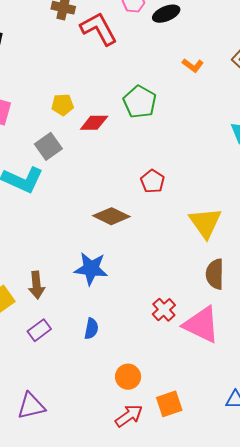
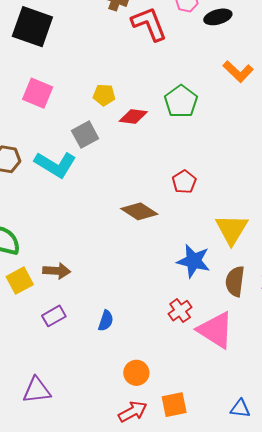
orange L-shape: (193, 65) -> (238, 72), size x1.4
blue star: (91, 269) -> (194, 261), moved
brown arrow: (37, 285) -> (57, 271), turned -88

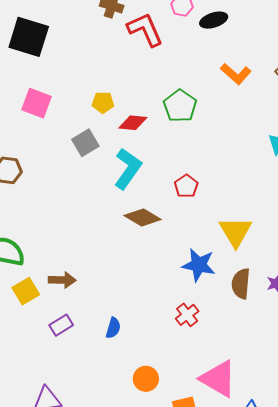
cyan L-shape: (55, 165) -> (128, 169), moved, turned -84
pink triangle: (216, 330) -> (218, 379), moved

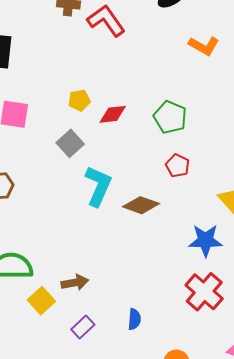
green pentagon: (180, 106) -> (170, 117), moved
cyan L-shape: (128, 169) -> (98, 186), moved
red cross: (187, 315) -> (204, 292), size x1.6

